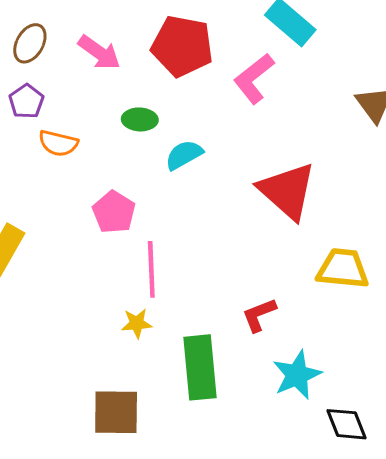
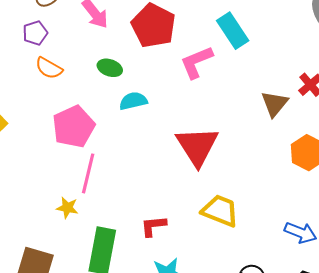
pink pentagon: (114, 212) -> (74, 127), size x1.4

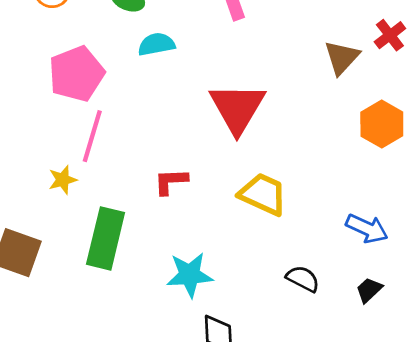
yellow star: (67, 208) -> (63, 180), turned -30
red L-shape: (153, 226) -> (171, 181), moved

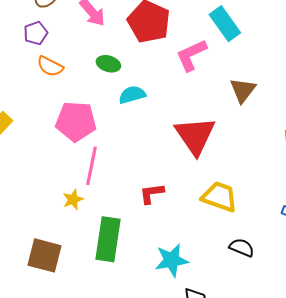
brown triangle: (342, 58) -> (243, 90), moved
pink pentagon: (76, 74) -> (76, 121), turned 30
black semicircle: (303, 279) -> (242, 248), moved

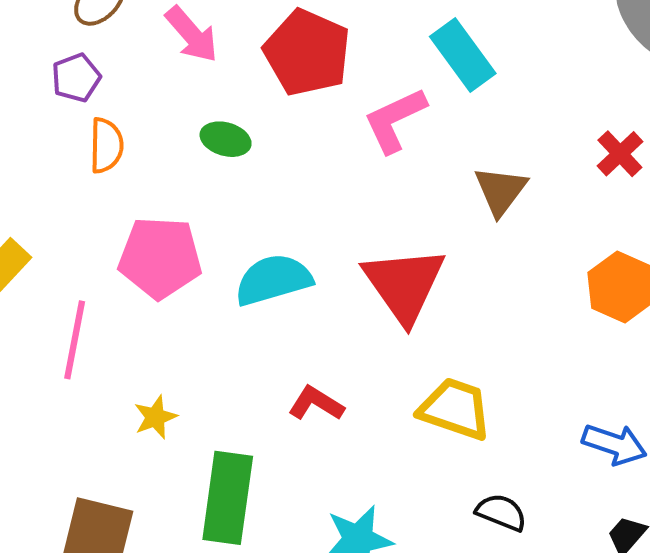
orange semicircle: (50, 66) -> (106, 145), turned -116
cyan semicircle: (132, 95) -> (273, 280), moved, size x1.4
pink line: (92, 166) -> (75, 340), moved
red L-shape: (152, 193) -> (316, 403), turned 40

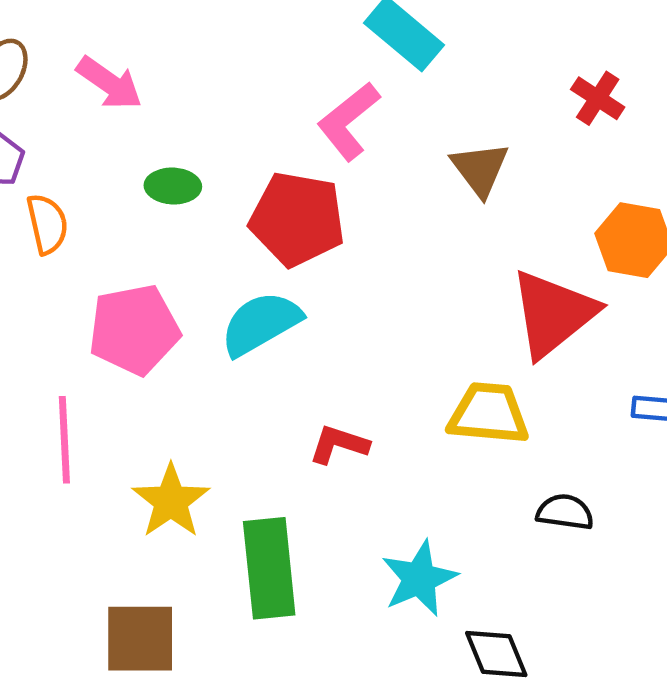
red pentagon: (307, 53) -> (297, 219), moved
red triangle: (404, 285) -> (553, 313), moved, turned 40
yellow star: (155, 417) -> (171, 501), size x1.6

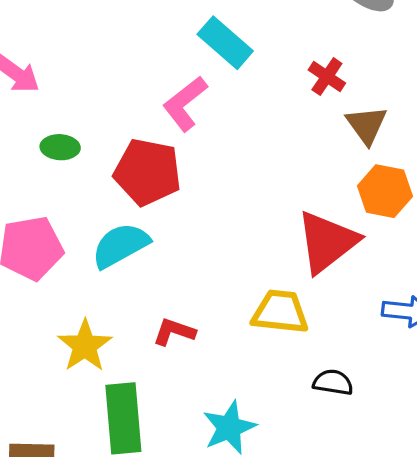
red cross: (598, 98) -> (327, 77), moved
brown triangle: (480, 169) -> (367, 125), moved
yellow star: (171, 501) -> (85, 346), moved

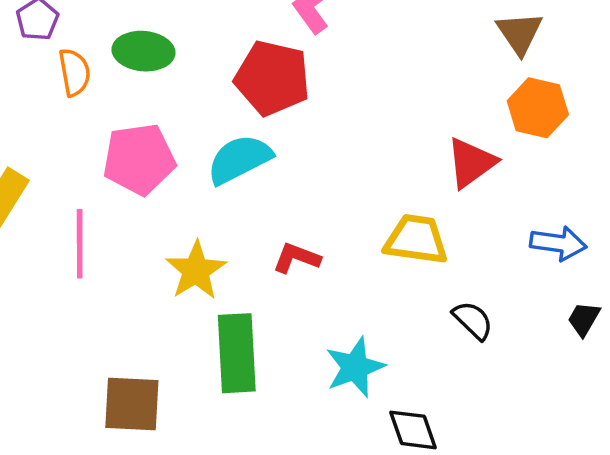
green ellipse: (60, 147) -> (144, 51), moved, size x1.4
red triangle: (327, 242) -> (471, 163), size x0.7
black semicircle: (333, 382) -> (473, 320), turned 33

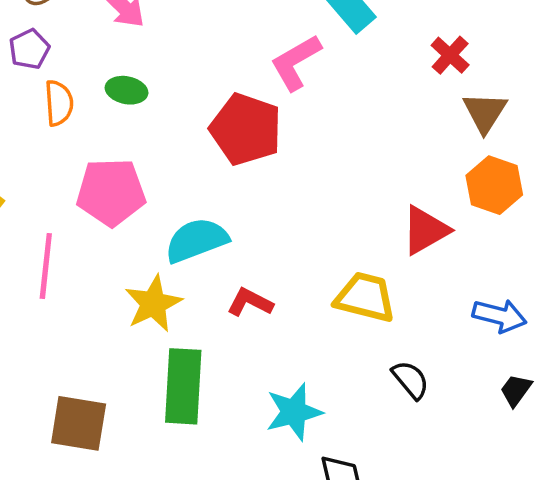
green ellipse: (144, 51) -> (127, 90), size x0.7
cyan semicircle: (239, 159) -> (196, 240), moved

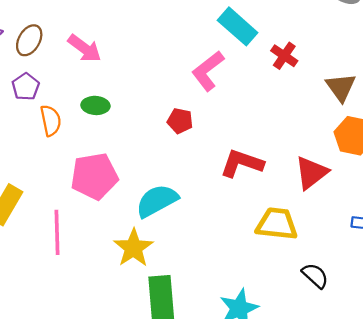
red cross: (450, 55) -> (284, 56), moved
red pentagon: (246, 129) -> (180, 121), size x0.5
red L-shape: (250, 302) -> (242, 163), moved, size x1.4

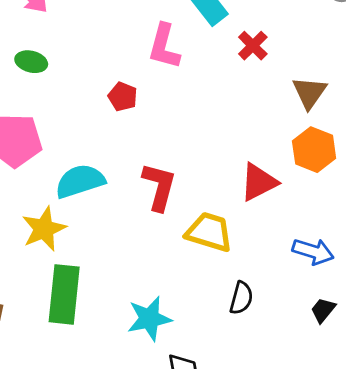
pink L-shape: (208, 71) -> (164, 46), turned -48
red L-shape: (242, 163) -> (159, 187), moved, turned 75
black semicircle: (315, 276) -> (241, 298), turned 52

